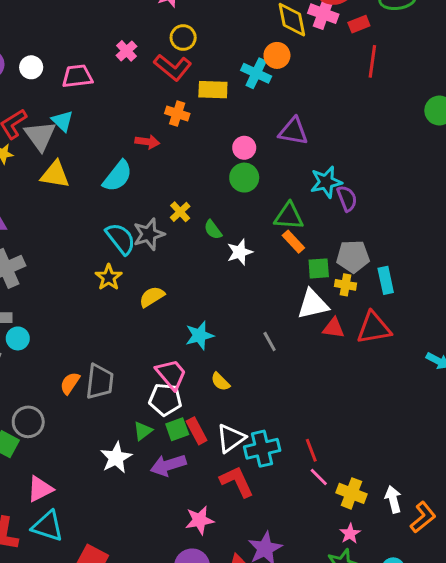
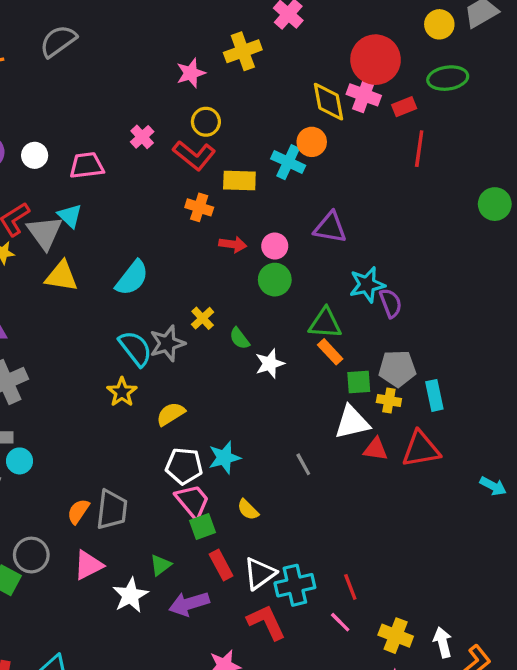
red arrow: (147, 142) -> (233, 244), moved
white pentagon: (165, 400) -> (184, 466), moved
green square: (177, 429) -> (203, 526), moved
pink line: (319, 477) -> (340, 622), moved
pink triangle: (40, 489) -> (88, 565), moved

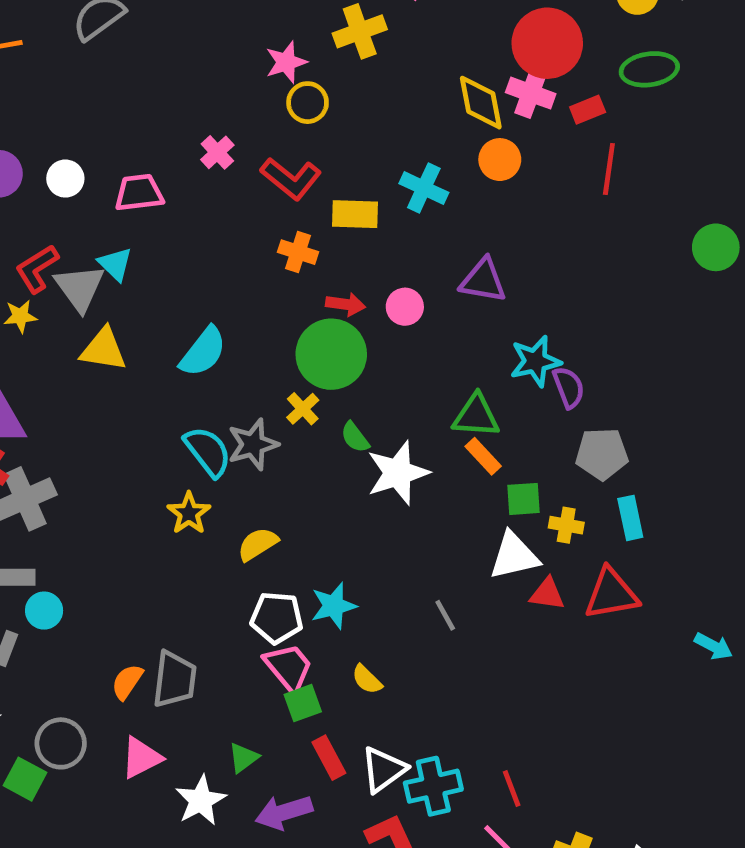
yellow circle: (206, 122) -> (308, 103), moved
orange circle: (312, 142) -> (500, 160), moved
green circle: (275, 280) -> (331, 354), moved, size x1.5
white star: (270, 364) -> (398, 473), size x1.5
gray pentagon: (397, 369) -> (602, 454), moved

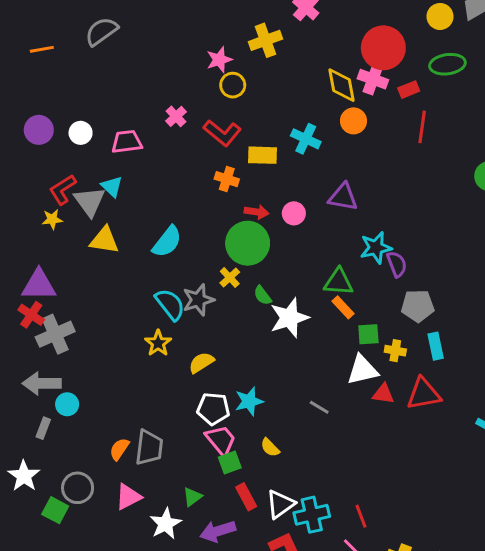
gray line: (445, 615) -> (319, 407), turned -30

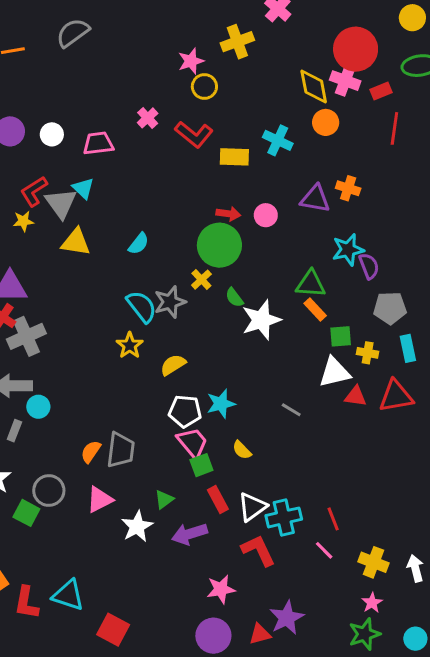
orange cross: (227, 179) -> (348, 188), moved
cyan semicircle: (167, 242) -> (139, 244), size x0.7

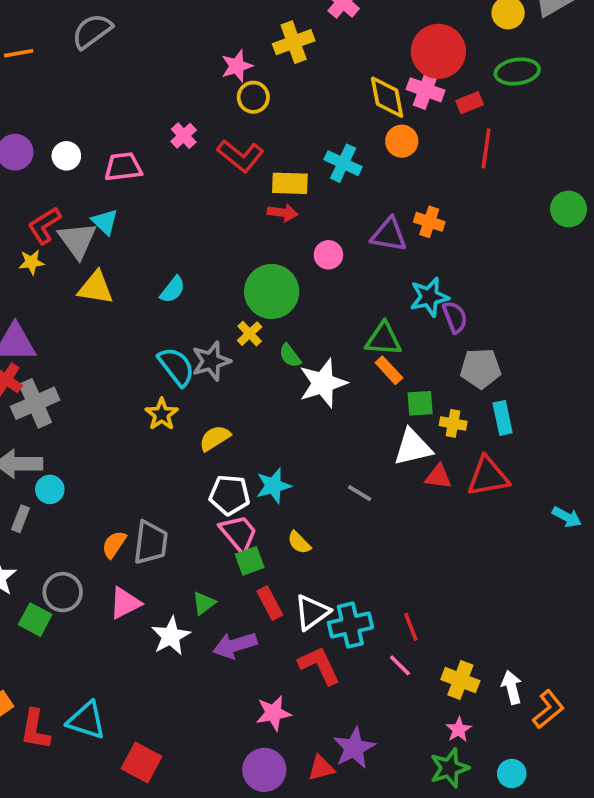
red arrow: (228, 214) -> (283, 213), moved

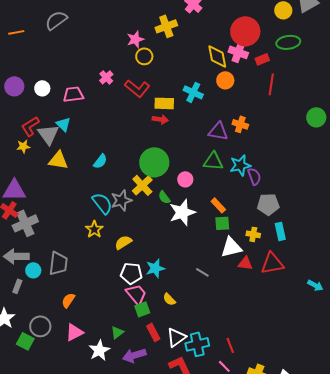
pink circle: (328, 255) -> (185, 179), moved
yellow cross: (250, 334) -> (142, 185), size x1.5
green triangle: (383, 339) -> (213, 161), moved
green square: (420, 403) -> (222, 223), moved
gray trapezoid: (151, 543) -> (58, 263), moved

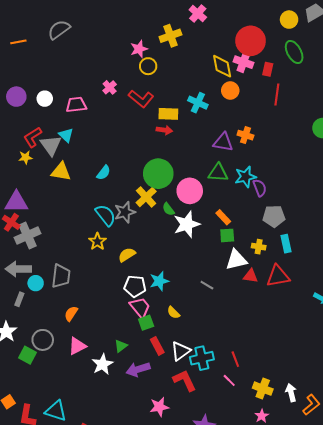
green ellipse: (288, 42) -> (294, 52), turned 70
red rectangle: (262, 59) -> (268, 69), turned -56
pink circle: (185, 179) -> (190, 191), size x1.6

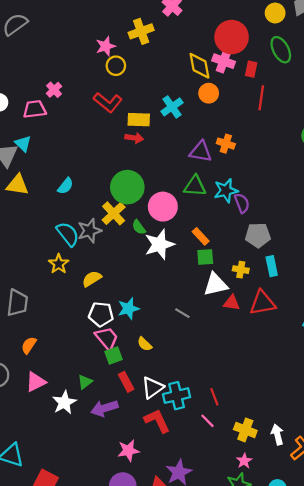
pink cross: (110, 87) -> (54, 90), moved
cyan cross: (198, 103) -> (172, 107), turned 30

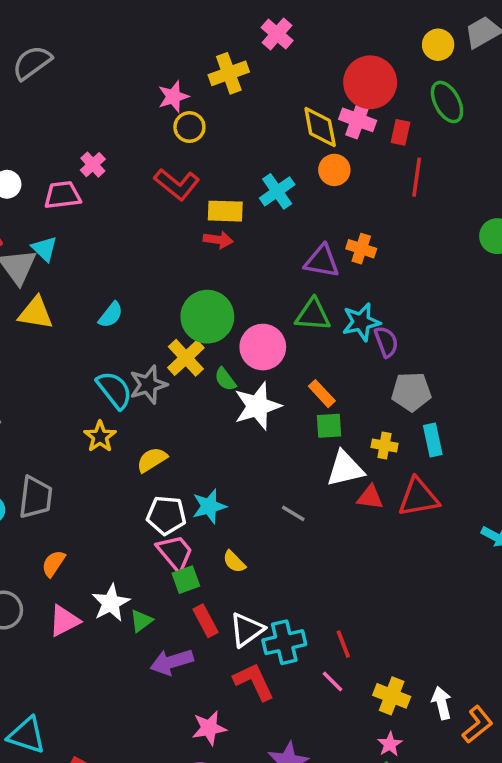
white star: (64, 402) -> (111, 603), moved

